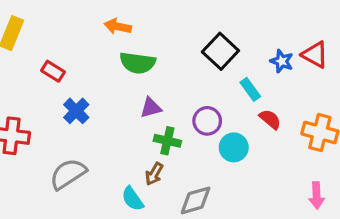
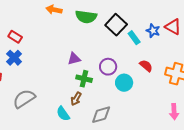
green semicircle: (138, 63) -> (86, 17), moved
cyan rectangle: (250, 89) -> (134, 38), moved
blue cross: (76, 111) -> (14, 58), moved

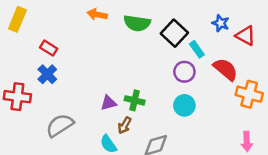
blue star: (153, 31) -> (221, 23), moved
purple triangle: (74, 59) -> (108, 103), moved
red semicircle: (146, 66) -> (226, 69), moved, size x1.5
purple circle: (108, 67) -> (184, 72), moved

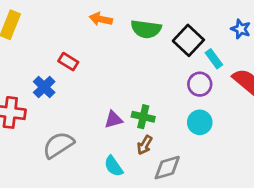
red rectangle: (49, 48) -> (68, 62), moved
brown arrow: (125, 125) -> (145, 145), moved

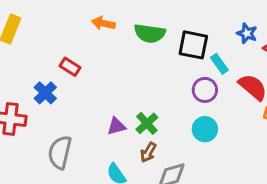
black square: (188, 40) -> (193, 45), turned -32
green cross: (143, 117) -> (147, 123), turned 35
gray semicircle: (58, 145) -> (60, 152), turned -44

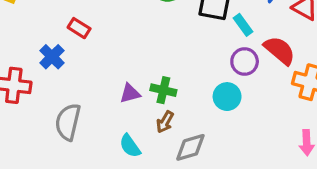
purple circle: (205, 90) -> (245, 62), moved
green cross: (147, 123) -> (163, 90), turned -35

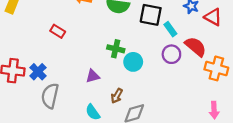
blue cross: (52, 57) -> (38, 72), moved
green cross: (163, 90) -> (116, 49), moved
cyan circle: (227, 97) -> (133, 62), moved

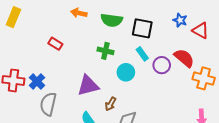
cyan rectangle: (170, 29) -> (142, 54), moved
green cross: (116, 49) -> (105, 51), moved
purple triangle: (93, 76) -> (88, 86), size x1.6

